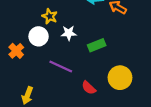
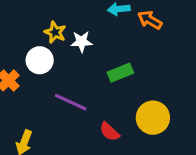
white star: (69, 33) -> (82, 42), moved

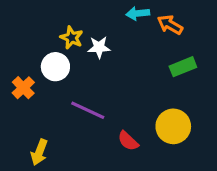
green rectangle: (120, 73) -> (183, 67), moved

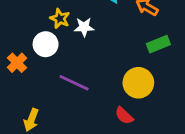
yellow circle: (173, 126) -> (138, 83), moved
red semicircle: (128, 141) -> (124, 116), moved

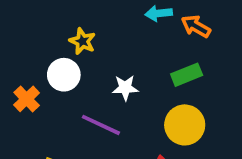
white star: (84, 27) -> (125, 88), moved
green rectangle: (158, 44) -> (187, 75), moved

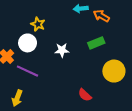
purple line: (101, 125) -> (28, 71), moved
yellow circle: (185, 125) -> (114, 71), moved

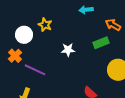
orange arrow: (101, 16) -> (113, 25), moved
white circle: (28, 43) -> (24, 35), moved

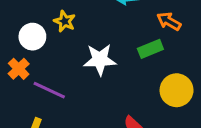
white star: (68, 50) -> (100, 60), size x1.5

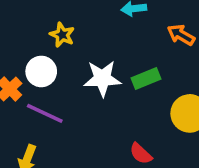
white circle: (32, 37) -> (41, 71), moved
green rectangle: (150, 49) -> (146, 78), moved

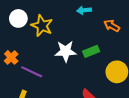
yellow star: (62, 35) -> (42, 26), size x1.5
white circle: (41, 71) -> (18, 18), moved

